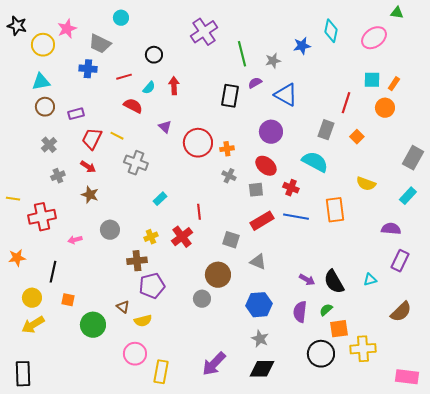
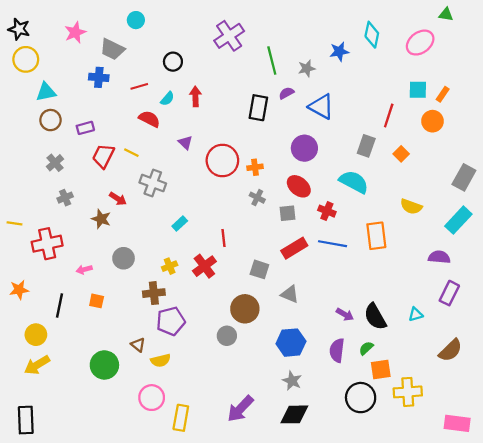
yellow circle: (43, 45) -> (26, 59), moved
red arrow: (88, 167) -> (118, 199), moved
cyan rectangle: (408, 196) -> (458, 220), size x1.4
orange square: (68, 300) -> (97, 301), moved

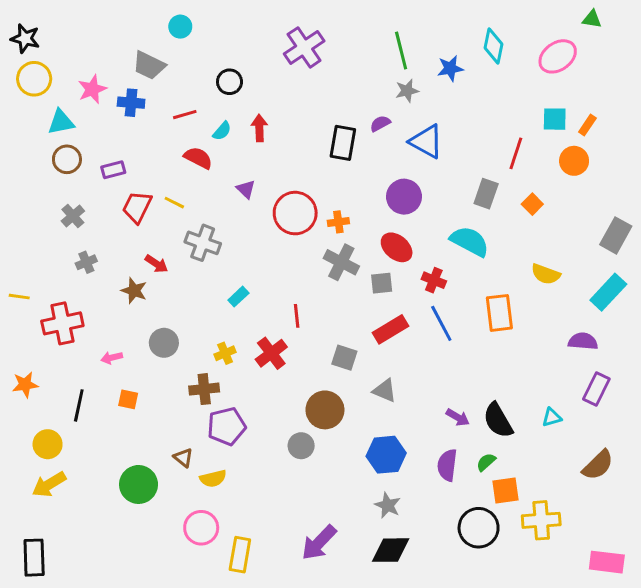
pink star: (75, 32) -> (92, 89), moved
green line: (272, 61) -> (401, 50), moved
gray cross: (257, 198) -> (341, 262), size x1.6
blue line: (332, 244) -> (441, 323), turned 52

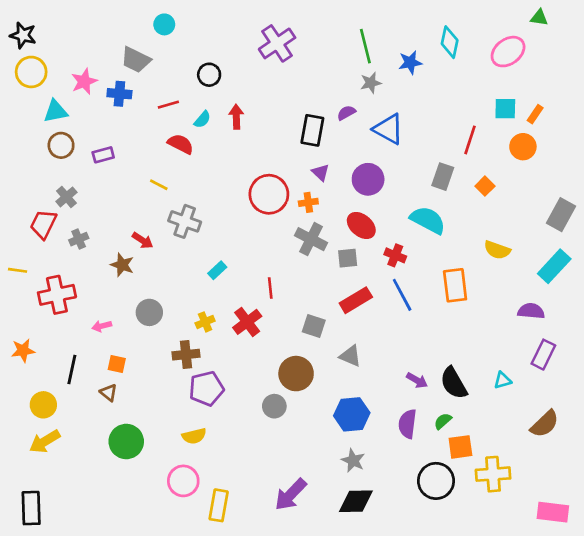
purple triangle: (246, 189) -> (321, 173), moved
red trapezoid: (137, 207) -> (43, 224), moved
brown triangle: (183, 458) -> (109, 393), moved

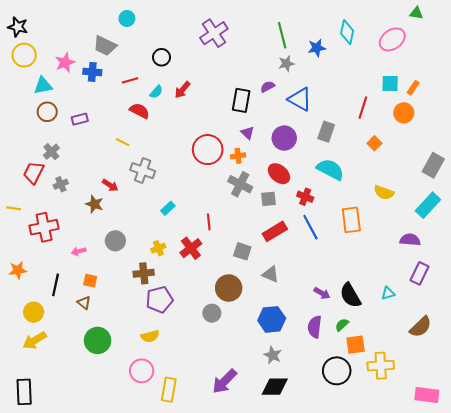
red arrow: (236, 117) -> (182, 90), turned -138
gray rectangle: (443, 177) -> (326, 132), moved

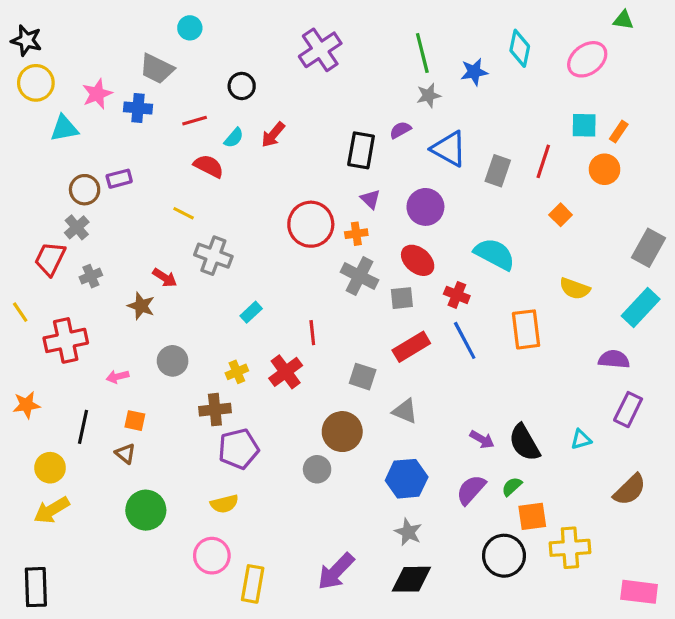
brown circle: (47, 112) -> (85, 190), moved
gray rectangle: (326, 132) -> (498, 171), moved
yellow line: (14, 208) -> (20, 312), turned 48
purple semicircle: (315, 327) -> (471, 490), turned 35

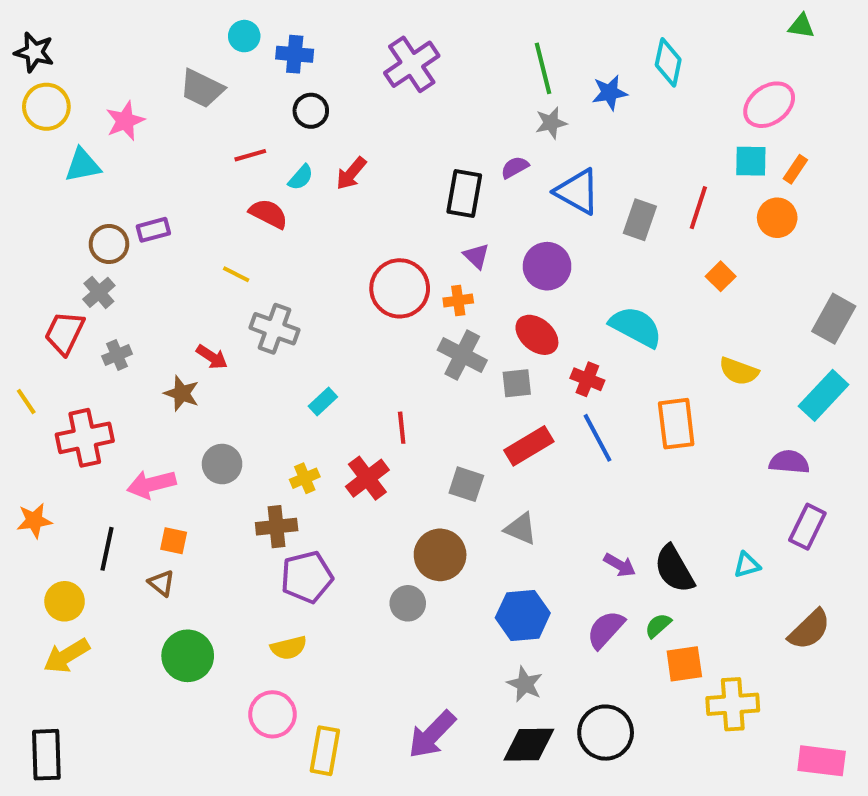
pink ellipse: (587, 59) -> (769, 105), moved
blue cross: (138, 108) -> (295, 54), moved
pink arrow: (118, 377) -> (151, 484), size x1.6
black circle: (504, 556) -> (606, 733), moved

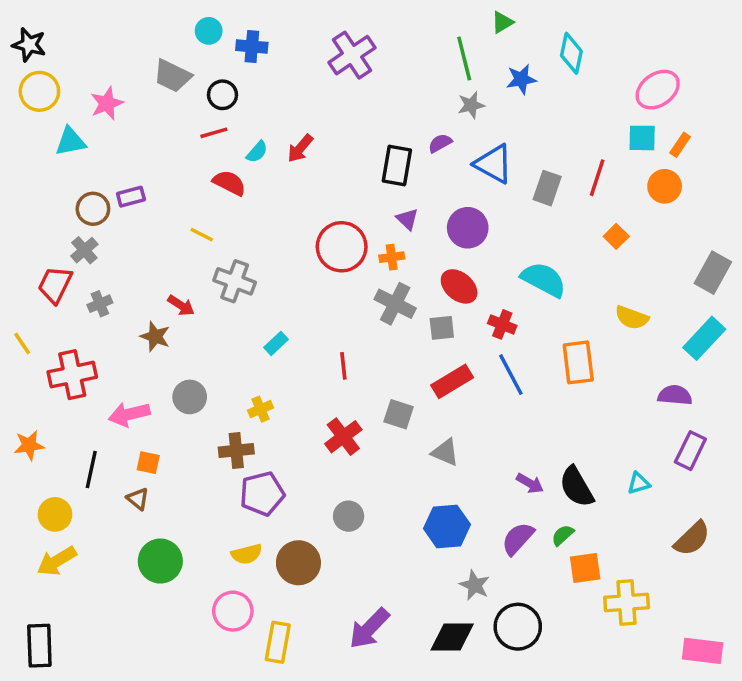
green triangle: (801, 26) -> (502, 22), moved, turned -40
black circle: (311, 111) -> (222, 95), moved
red cross: (367, 478) -> (343, 437), moved
brown circle: (440, 555) -> (298, 563), moved
gray star: (525, 684) -> (475, 585), moved

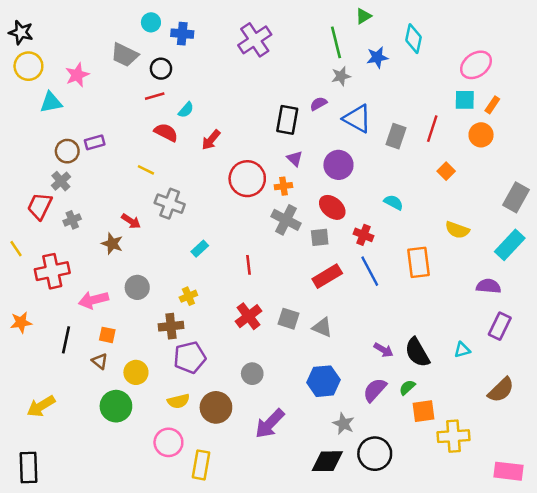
red arrow: (300, 148) -> (211, 140), moved
cyan semicircle: (544, 280) -> (393, 202), size x0.6
gray square: (399, 414) -> (288, 319), moved
yellow circle: (55, 514) -> (136, 372), moved
purple arrow: (369, 628) -> (270, 424), moved

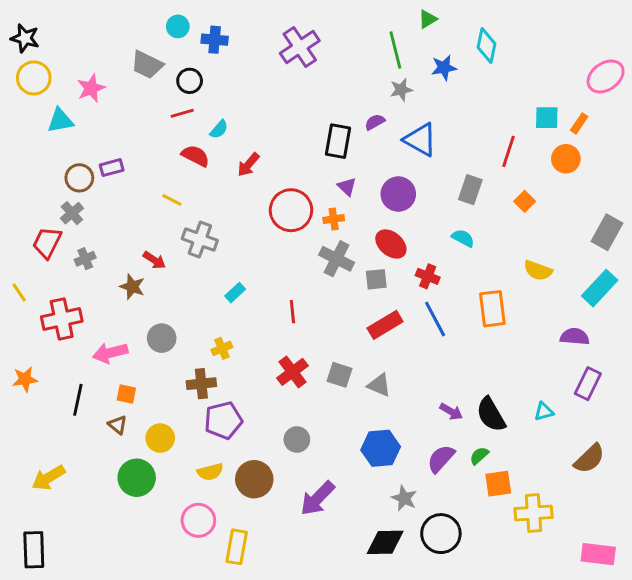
pink ellipse: (476, 65) -> (606, 76), moved
gray rectangle: (396, 136) -> (470, 190), moved

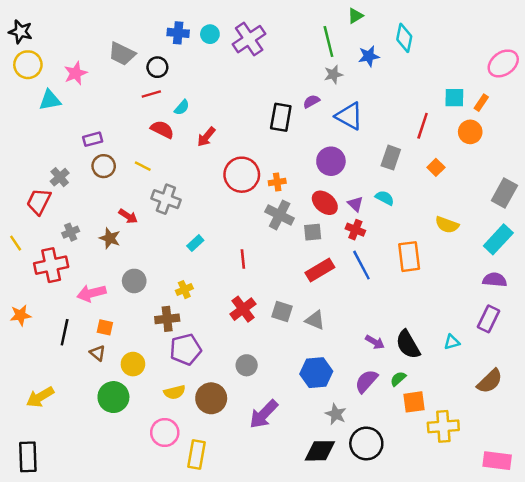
cyan circle: (178, 26) -> (210, 34), moved
brown circle: (79, 178) -> (104, 166), moved
purple triangle: (347, 187) -> (355, 204), moved
gray cross: (85, 259) -> (71, 232), moved
purple semicircle: (575, 337) -> (495, 280), moved

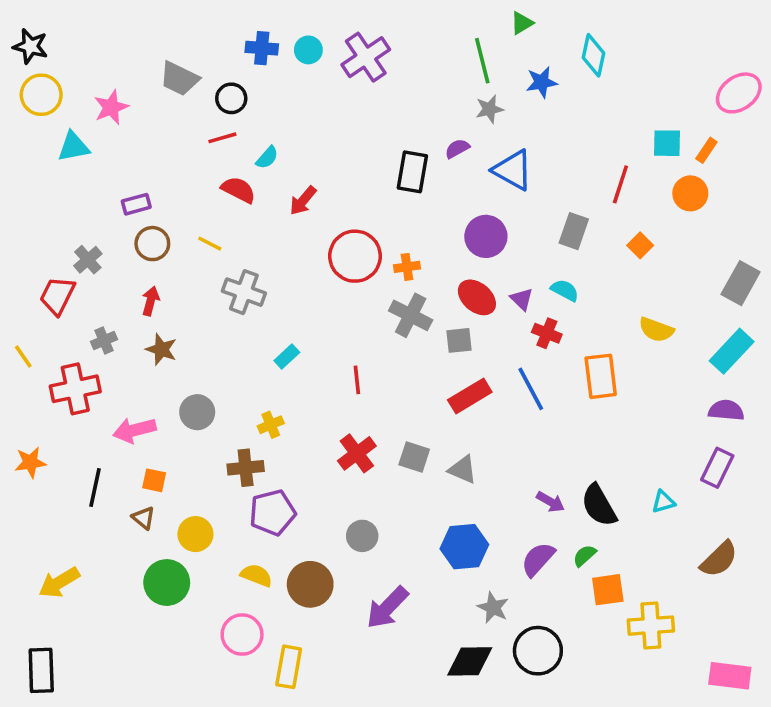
red arrow: (128, 216) -> (151, 301), moved, turned -108
red cross: (355, 230) -> (547, 333), moved
yellow semicircle: (175, 392) -> (256, 575), turned -145

